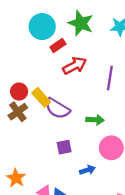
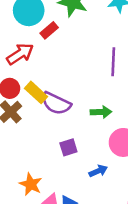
red arrow: (75, 66) -> (20, 54), moved
orange star: (16, 178) -> (31, 184), moved

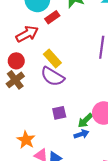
yellow rectangle: (36, 92) -> (52, 58), moved
green arrow: (101, 112) -> (85, 121), moved, turned 133

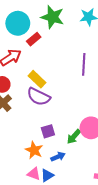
blue arrow: (81, 134) -> (58, 157), moved
orange star: (26, 140) -> (34, 150), moved

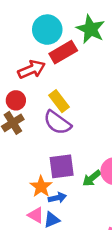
red rectangle: (34, 39) -> (63, 52), size x1.5
purple square: (48, 131) -> (62, 166), size x1.5
blue arrow: (58, 157) -> (57, 198), moved

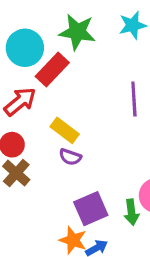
purple semicircle: (57, 123) -> (70, 157), size x0.6
green arrow: (92, 178) -> (132, 212), turned -42

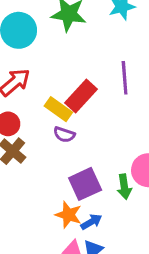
red rectangle: (52, 69) -> (81, 96), moved

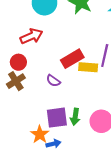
yellow rectangle: (58, 109) -> (88, 67), moved, turned -48
green arrow: (124, 187) -> (75, 117), moved

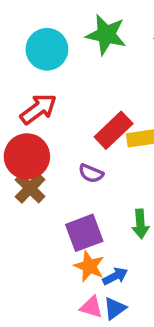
red circle: (18, 62) -> (27, 156), size x1.6
purple square: (57, 118) -> (84, 233), moved

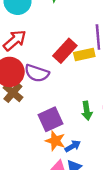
purple semicircle: (91, 173) -> (37, 73), moved, size x1.5

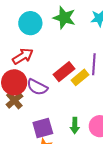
yellow rectangle: (84, 55) -> (80, 77), turned -36

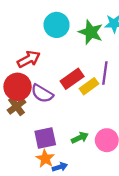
green star: (64, 18) -> (91, 32), moved
cyan circle: (30, 23) -> (57, 25), moved
green arrow: (75, 126) -> (80, 138), turned -119

